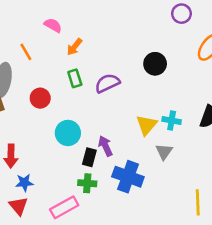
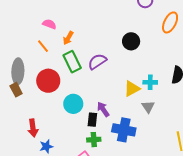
orange line: (26, 52) -> (43, 46), moved
green rectangle: (75, 78) -> (72, 62), size x1.5
red circle: (40, 98) -> (48, 81), size x1.5
yellow triangle: (147, 125) -> (132, 89), turned 30

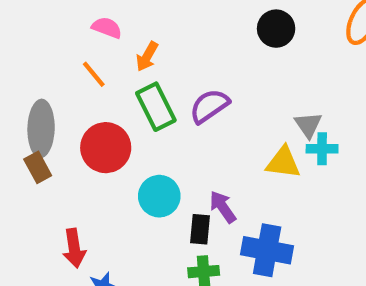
black circle: (131, 41) -> (276, 29), moved
yellow triangle: (132, 89) -> (283, 162), turned 36
gray triangle: (148, 107) -> (308, 125), moved

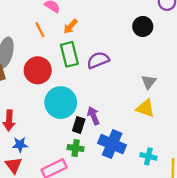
cyan cross: (322, 149) -> (148, 156), moved
yellow triangle: (283, 162) -> (145, 108), moved
cyan circle: (159, 196) -> (61, 103), size x1.4

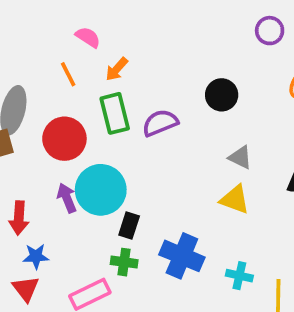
black circle: (143, 26) -> (222, 95), moved
gray triangle: (149, 82) -> (240, 157), turned -42
purple arrow: (93, 116) -> (67, 198), moved

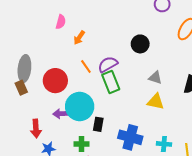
pink semicircle: (88, 37) -> (61, 22), turned 80
orange line: (68, 74) -> (86, 67), moved
green rectangle: (115, 113) -> (111, 82), moved
purple arrow: (67, 198) -> (61, 114), turned -63
green cross: (124, 262) -> (82, 144), moved

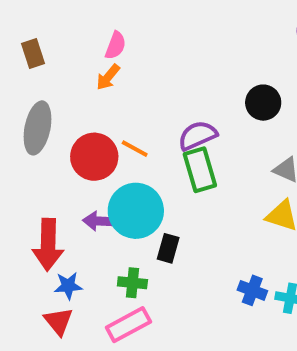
orange arrow: (79, 38) -> (108, 77), moved
orange line: (86, 67) -> (135, 149), moved, turned -32
brown rectangle: (21, 88) -> (33, 54), moved
red arrow: (36, 129) -> (48, 245), size x1.4
blue cross: (130, 137) -> (252, 290), moved, size x0.6

